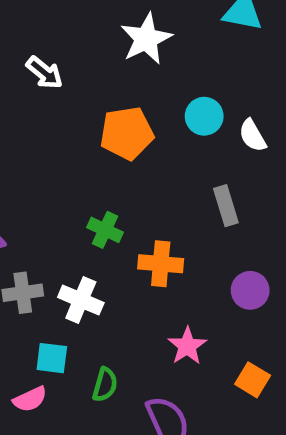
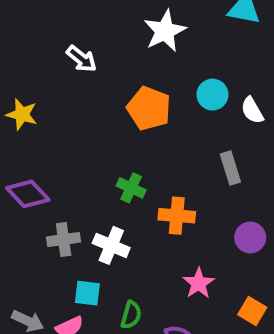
orange pentagon: (127, 133) -> (149, 108), turned 30

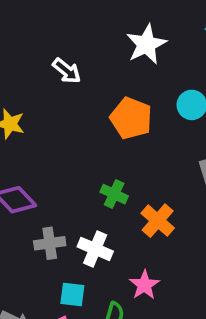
orange cross: (177, 216) -> (158, 221), turned 36
pink star: (199, 283) -> (144, 285), moved

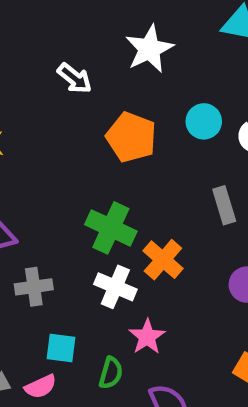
white arrow: (67, 71) -> (75, 78), moved
green cross: (114, 194) -> (111, 228), size x1.5
white cross: (95, 249) -> (115, 287), moved

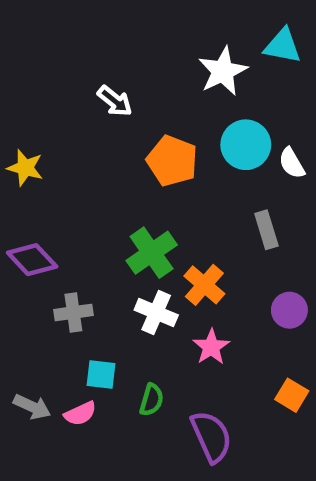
white star: (149, 49) -> (223, 71), moved
cyan circle: (204, 121) -> (246, 145), size x1.4
green cross: (111, 228) -> (152, 253), turned 30
pink star: (147, 337) -> (211, 347), moved

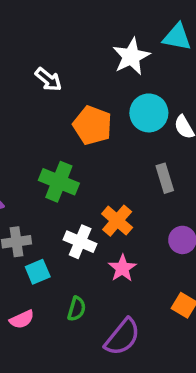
green cross: (152, 253) -> (59, 182), moved, turned -33
cyan square: (101, 375) -> (38, 272), moved, turned -30
purple semicircle: (211, 437) -> (122, 337), turned 63

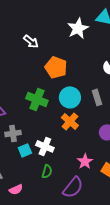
cyan circle: (149, 113) -> (70, 97), moved
white cross: (80, 242) -> (45, 146), moved
pink star: (122, 268) -> (85, 161), moved
pink semicircle: (22, 319) -> (16, 189), moved

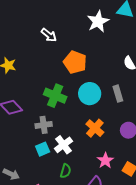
orange cross: (70, 121) -> (95, 128), moved
gray cross: (13, 133) -> (44, 125), moved
white cross: (45, 146) -> (64, 145), turned 30

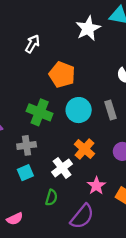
white arrow: (49, 35) -> (32, 44), turned -98
white cross: (64, 145) -> (62, 168), moved

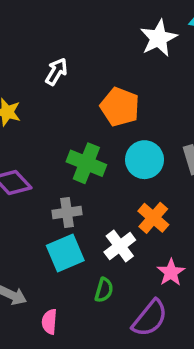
white arrow: (32, 44) -> (56, 72), moved
cyan square: (25, 173) -> (65, 253), size x1.5
pink semicircle: (15, 219) -> (49, 322), turned 119

